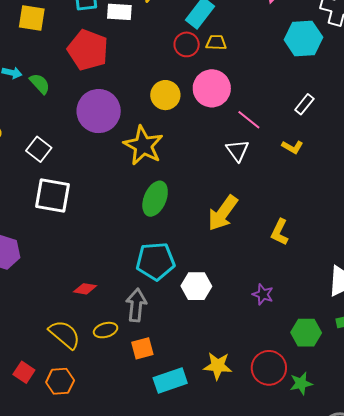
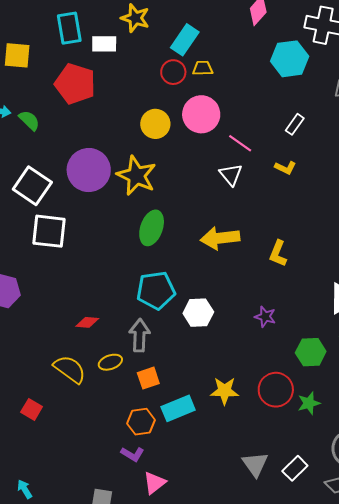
purple circle: (99, 111) -> (89, 170), moved
white square: (39, 149) -> (32, 186), size x1.5
yellow arrow: (223, 213) -> (220, 238), turned 51
orange hexagon: (60, 381) -> (141, 422), moved

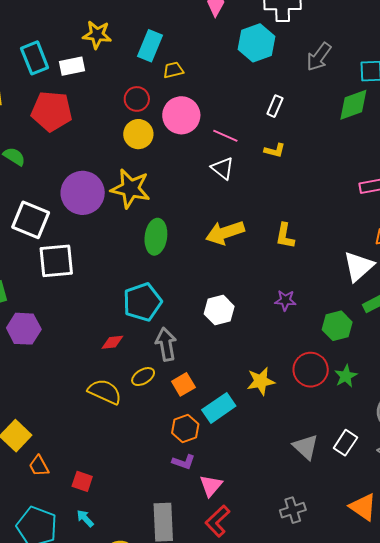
red circle: (173, 72) -> (137, 99), moved
cyan pentagon: (156, 290) -> (142, 302), moved
red square: (32, 409) -> (82, 481), moved

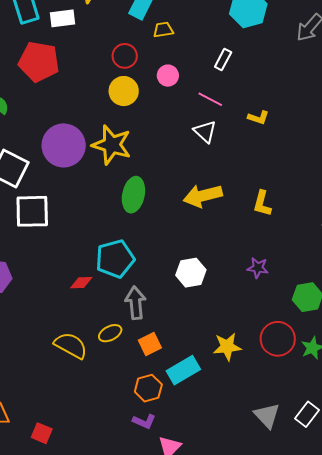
white rectangle: (275, 106) -> (223, 59), moved
pink circle: (181, 115) -> (168, 76), size x0.6
red diamond: (112, 342) -> (81, 283), moved

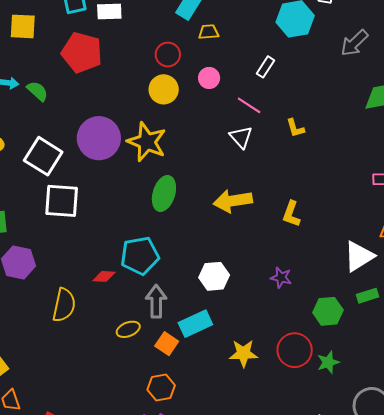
yellow L-shape: (258, 118) -> (295, 128), turned 50
orange square: (150, 344) -> (167, 344), turned -35
yellow semicircle: (71, 345) -> (64, 305), moved, turned 68
cyan rectangle: (183, 370) -> (195, 324), moved

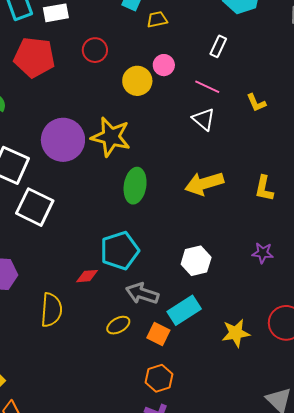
red circle: (168, 55) -> (95, 50), moved
yellow circle: (164, 89) -> (137, 81), moved
white square: (62, 201) -> (35, 207), turned 30
gray arrow: (156, 301) -> (142, 293), turned -64

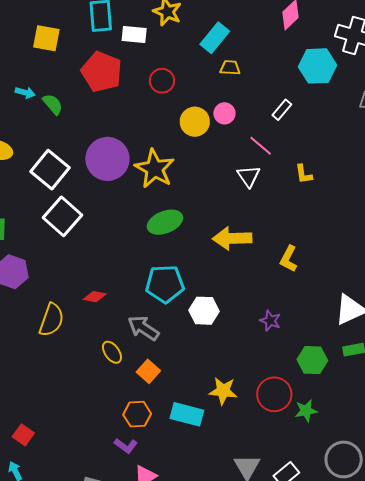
green ellipse: (135, 186) -> (165, 222), turned 44
cyan pentagon: (120, 251) -> (165, 284), moved
cyan rectangle: (184, 310) -> (187, 414), moved, turned 32
yellow ellipse: (118, 325) -> (112, 352), turned 70

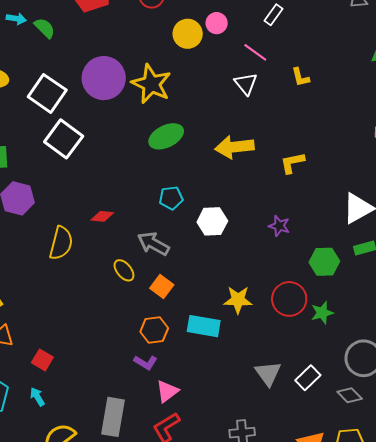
yellow L-shape: (289, 259) -> (292, 163), turned 56
cyan pentagon: (165, 284) -> (171, 198), size x0.6

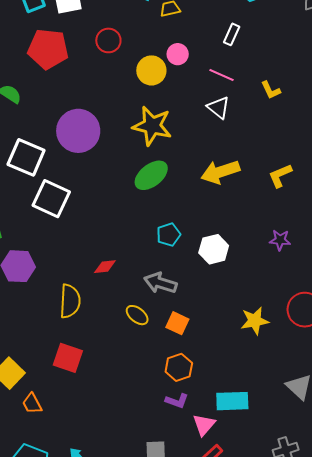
yellow star: (151, 84) -> (152, 126), moved
cyan rectangle: (204, 326) -> (232, 401), moved
red square: (42, 360) -> (68, 358), moved, size x1.4

